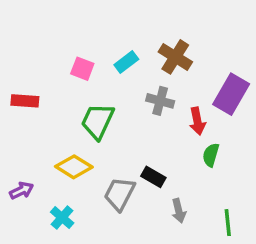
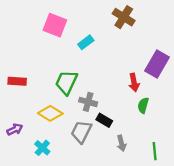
brown cross: (175, 57) -> (124, 17), moved
pink square: (82, 69) -> (55, 25), moved, size x1.5
red rectangle: (25, 101) -> (17, 81), moved
gray cross: (160, 101) -> (88, 102), moved

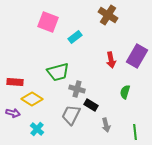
red rectangle: (17, 81) -> (15, 82), moved
green trapezoid: (66, 82) -> (58, 72), turned -130
red arrow: (134, 82) -> (111, 60), moved
yellow diamond: (50, 113) -> (32, 99), moved
purple arrow: (15, 129) -> (13, 113), turned 40

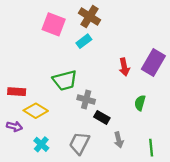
brown cross: (108, 15) -> (89, 17), moved
gray trapezoid: (71, 115) -> (79, 143), moved

